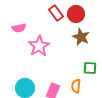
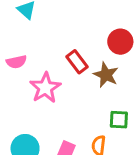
red rectangle: (56, 13) -> (77, 62), moved
red circle: (76, 14) -> (120, 42), moved

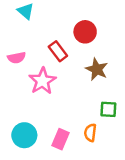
red circle: (120, 42) -> (85, 32), moved
red rectangle: (77, 62) -> (58, 51), moved

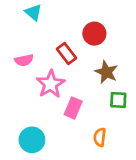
green square: (108, 109) -> (118, 100), moved
pink rectangle: (61, 139) -> (73, 108), moved

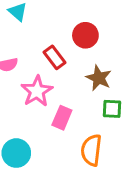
orange semicircle: (100, 137) -> (91, 150), size x1.5

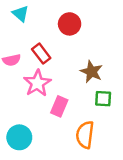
red circle: (85, 35) -> (70, 24), moved
red rectangle: (55, 57) -> (41, 54), moved

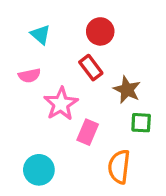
cyan triangle: (21, 14) -> (40, 35), moved
red rectangle: (41, 54) -> (91, 68), moved

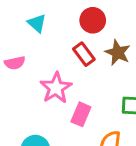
pink semicircle: (29, 75) -> (15, 63), moved
brown star: (127, 90) -> (118, 53), moved

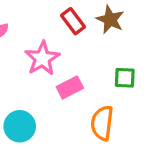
pink rectangle: (81, 114) -> (70, 87), turned 40

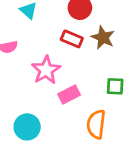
red rectangle: (73, 21) -> (72, 39), turned -30

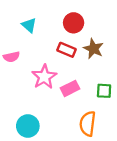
pink rectangle: (69, 94) -> (70, 88), moved

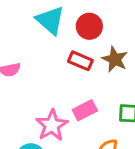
cyan triangle: (29, 25) -> (50, 20), moved, size x1.5
pink star: (44, 77) -> (52, 125), moved

